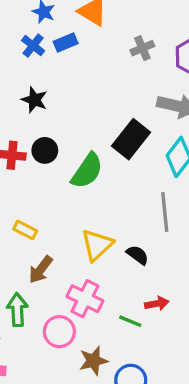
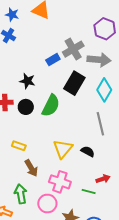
blue rectangle: (66, 42) -> (53, 60), moved
gray cross: (142, 48) -> (73, 49), moved, size x1.5
black star: (34, 100) -> (27, 81), moved
black circle: (45, 150) -> (26, 107), moved
brown arrow: (41, 270) -> (31, 168), turned -60

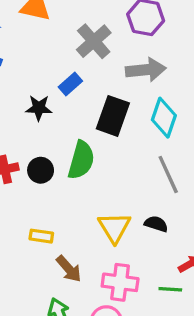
gray cross: (73, 49) -> (94, 41), moved
black star: (27, 81) -> (39, 108), moved

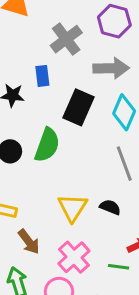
blue rectangle: (70, 84) -> (42, 76), turned -60
pink cross: (120, 282) -> (74, 257), turned 36

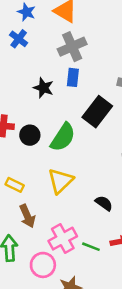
gray cross: (66, 39) -> (72, 47), moved
yellow triangle: (72, 208) -> (60, 181), moved
green line: (119, 267) -> (91, 247), moved

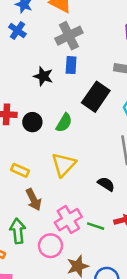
green semicircle: (63, 137) -> (64, 123), size x0.7

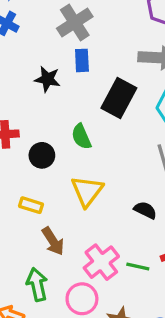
black circle: (32, 122) -> (42, 155), moved
green semicircle: (64, 123) -> (81, 137), turned 132

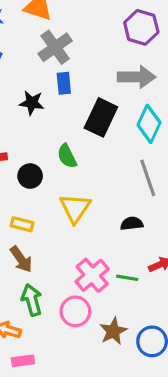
black semicircle: (145, 210) -> (132, 223), turned -30
brown arrow: (53, 241) -> (21, 259), moved

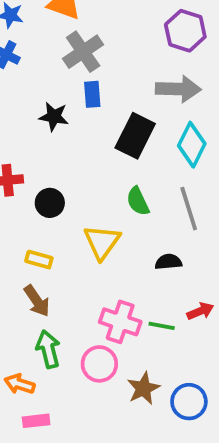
green semicircle: (67, 156) -> (138, 201), moved
pink cross: (92, 275) -> (120, 322), turned -32

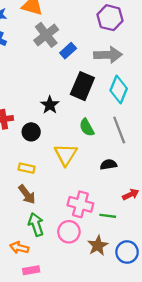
blue rectangle: (92, 94) -> (68, 51), moved, turned 56
black star: (54, 117) -> (50, 105), moved, turned 30
green line: (162, 326) -> (108, 216), moved

